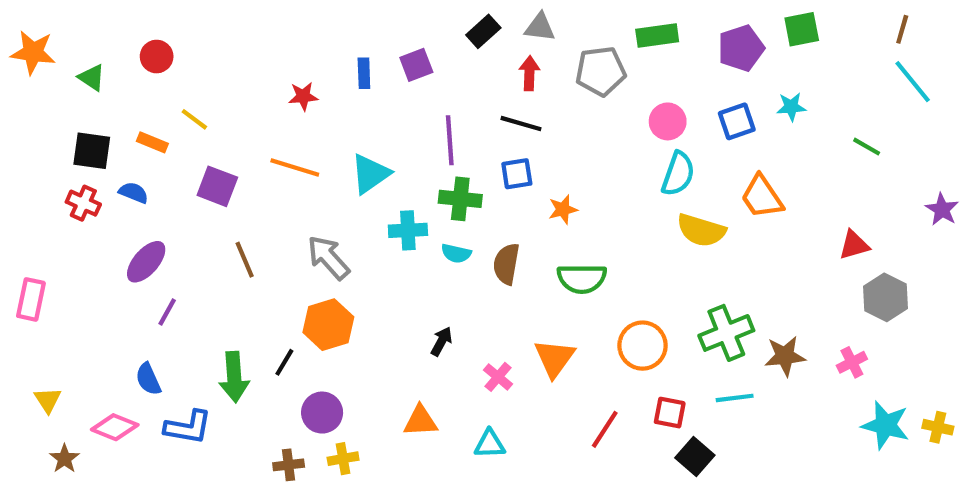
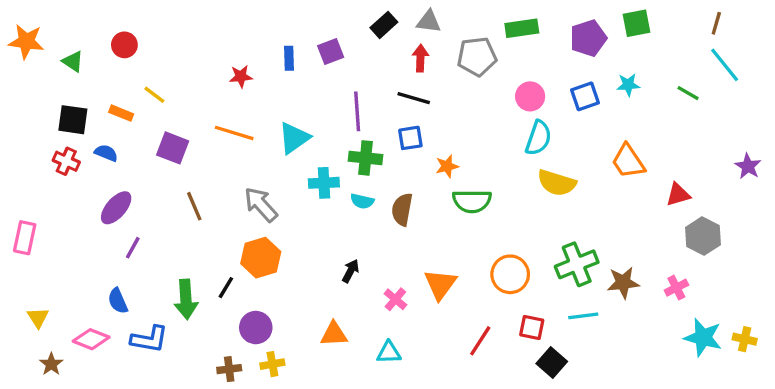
green line: (867, 147) -> (688, 93), moved
orange trapezoid: (762, 197) -> (628, 161), moved
green semicircle: (582, 279) -> (472, 201), moved

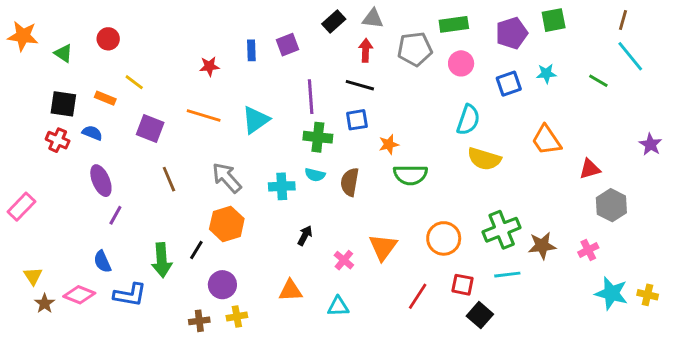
pink circle: (530, 96) -> (461, 63), moved
cyan cross: (324, 183) -> (282, 186), moved
purple ellipse: (116, 208) -> (101, 181), turned -64
pink rectangle: (25, 238) -> (21, 207), turned 32
brown star: (51, 364) -> (45, 303), moved

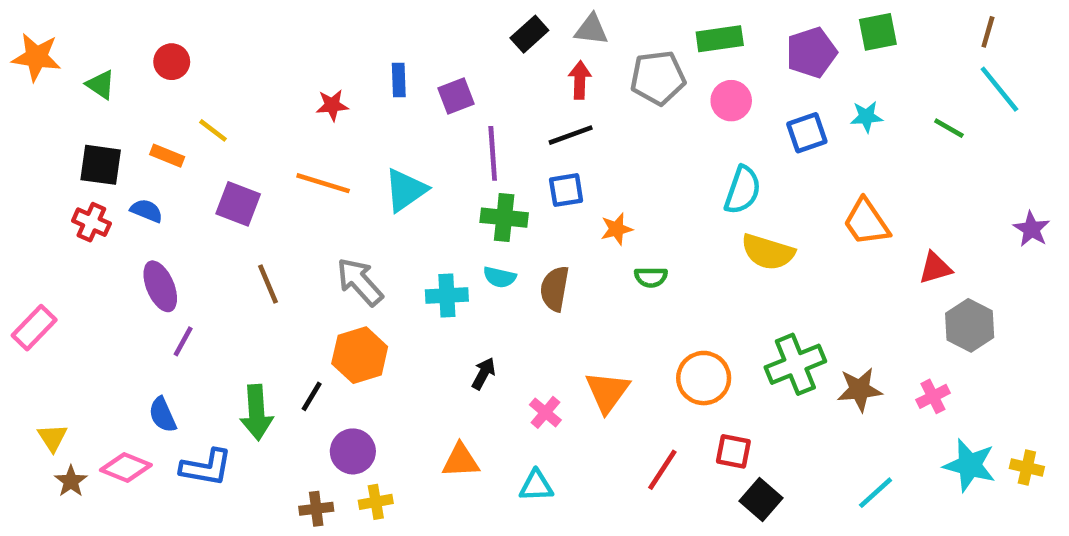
purple square: (287, 45) -> (456, 96), moved
black line: (360, 85) -> (571, 135), turned -36
green semicircle: (410, 175) -> (651, 277), size x0.6
cyan line: (507, 275) -> (876, 493), moved, turned -35

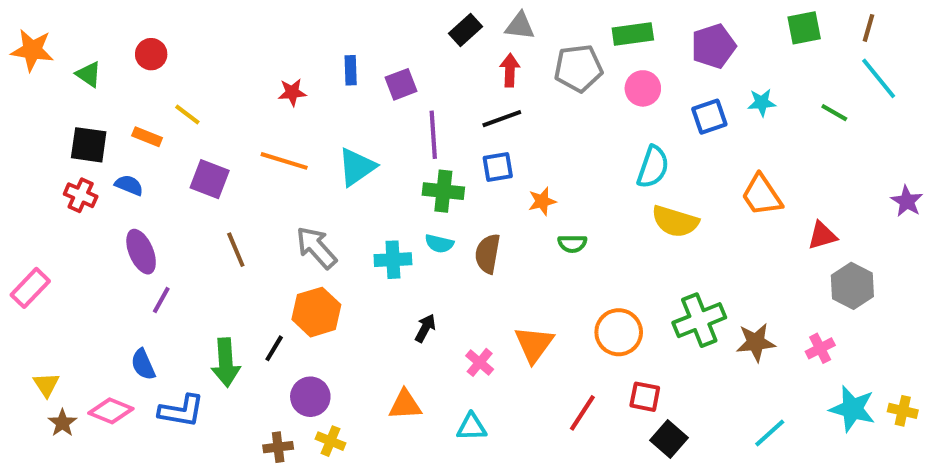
green square: (878, 32) -> (804, 28), moved
yellow cross: (376, 502) -> (330, 441), turned 32

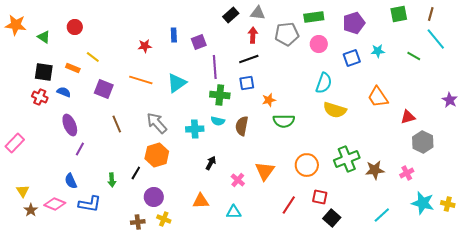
green semicircle: (572, 244) -> (284, 121), size x1.5
green arrow: (226, 362) -> (112, 180), size x0.6

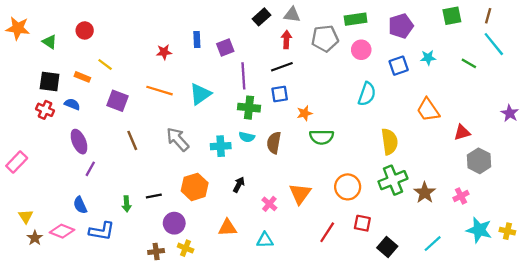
yellow semicircle: (335, 110) -> (390, 142), moved, turned -115
orange hexagon: (157, 155) -> (195, 187), moved
brown star: (375, 170) -> (425, 193), turned -30
black line: (136, 173) -> (154, 196), turned 48
black square: (332, 218) -> (387, 247), moved

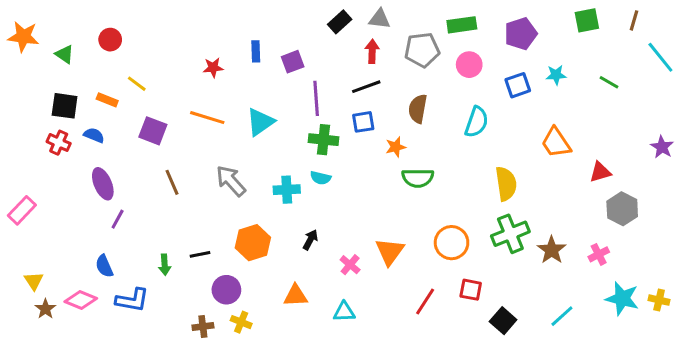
cyan line: (494, 44) -> (660, 57), moved
brown semicircle: (274, 143) -> (418, 109), moved

